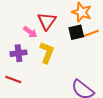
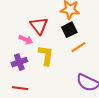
orange line: (91, 34) -> (78, 47), moved

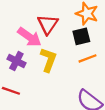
pink arrow: (26, 40) -> (29, 37), size x1.5
purple cross: (19, 62) -> (16, 61), turned 35

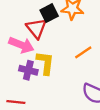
black square: (81, 36) -> (49, 13), moved
purple cross: (16, 61) -> (28, 70), moved

